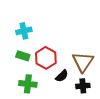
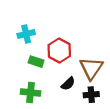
green rectangle: (23, 56) -> (36, 62), moved
red hexagon: (46, 58) -> (59, 51), moved

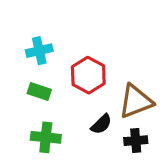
green rectangle: (36, 62) -> (39, 91), moved
brown triangle: (91, 68) -> (136, 101), turned 35

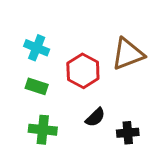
cyan cross: (39, 51) -> (37, 48), turned 35
brown triangle: (136, 101) -> (128, 54), moved

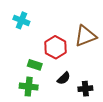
cyan cross: (37, 48) -> (21, 20), moved
green rectangle: (37, 86) -> (35, 65), moved

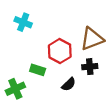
green cross: (29, 87) -> (15, 89), moved, turned -30
black cross: (85, 89) -> (90, 67), moved

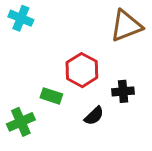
cyan cross: (23, 22) -> (21, 18), moved
brown triangle: (92, 39) -> (126, 26), moved

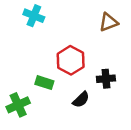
cyan cross: (21, 18) -> (34, 16), moved
brown triangle: (126, 26) -> (109, 22), size x0.7

